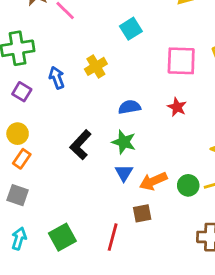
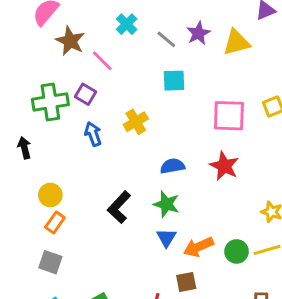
cyan square: (131, 29) -> (174, 81), turned 30
purple square: (22, 92) -> (85, 94), moved
red star: (177, 107) -> (224, 166), size x1.4

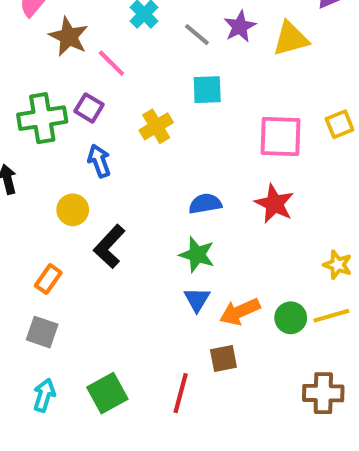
yellow cross: (136, 122) -> (156, 126), moved
yellow circle: (50, 195) -> (73, 210), moved
black L-shape: (119, 207) -> (109, 246), moved

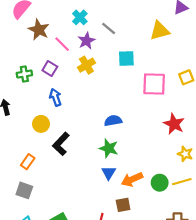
purple star: (240, 26) -> (86, 41), moved
cyan square: (207, 90) -> (126, 58), moved
green cross: (42, 118) -> (24, 74), size x0.6
yellow cross: (156, 126) -> (86, 65), moved
red star: (274, 204) -> (174, 124), moved

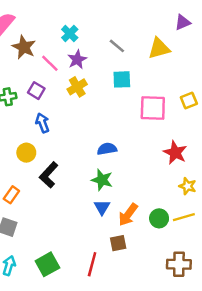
gray line: (109, 29) -> (117, 46), moved
orange arrow: (132, 179) -> (128, 215), turned -30

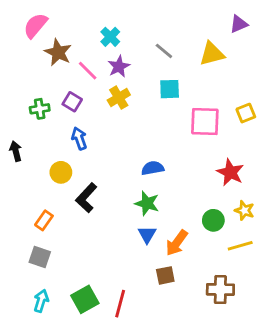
green circle: (159, 218) -> (213, 220), moved
red line: (92, 264) -> (120, 304), moved
brown cross: (179, 264) -> (220, 290), moved

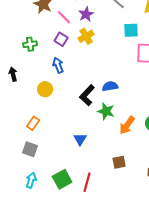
cyan square: (170, 89) -> (131, 30), moved
purple square: (72, 102) -> (61, 39), moved
black L-shape: (86, 198) -> (87, 95), moved
blue triangle: (147, 234) -> (80, 139), moved
orange arrow: (177, 243) -> (127, 125), moved

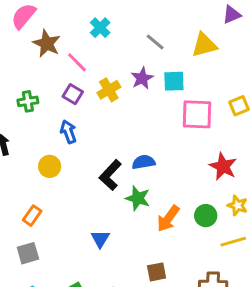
purple star: (86, 14) -> (142, 78), moved
gray square: (30, 149) -> (28, 253), turned -35

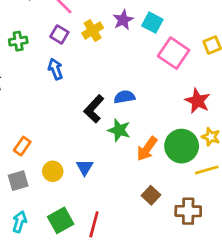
cyan square: (174, 81) -> (152, 23), turned 30
pink square: (197, 114) -> (174, 53), turned 32
yellow circle: (50, 166) -> (53, 171), moved
green circle: (206, 216) -> (182, 146), size x1.6
brown square: (157, 272) -> (151, 195), moved, turned -36

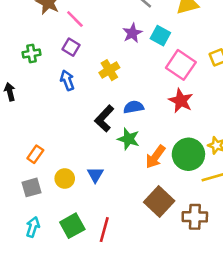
yellow cross: (93, 31) -> (109, 70), moved
red star: (198, 101) -> (181, 101), moved
brown square: (151, 195) -> (159, 201), size x1.6

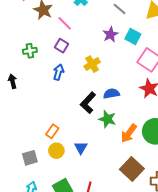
blue arrow: (67, 80) -> (58, 72), turned 35
orange rectangle: (35, 154) -> (52, 131), moved

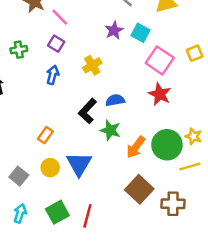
orange rectangle: (52, 131) -> (45, 135), moved
blue triangle: (81, 148) -> (79, 164), size x1.6
gray square: (30, 158) -> (19, 176), turned -35

